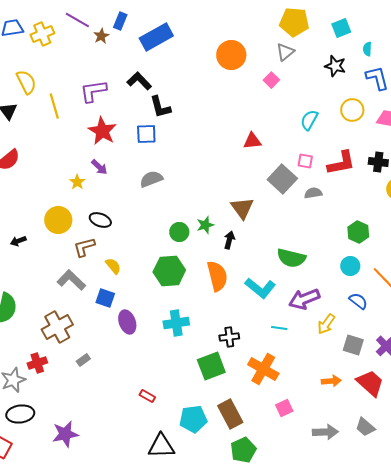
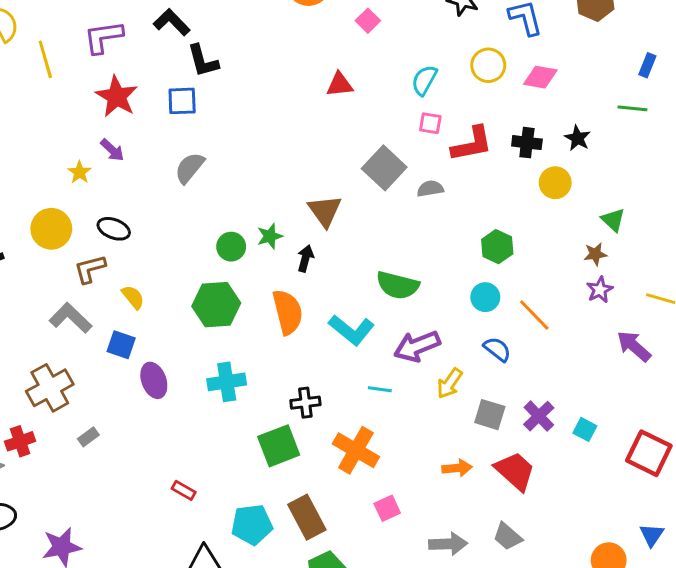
red triangle: (252, 141) -> (340, 85), moved
pink square: (305, 161) -> (430, 123), moved
gray semicircle: (151, 179) -> (190, 168), turned -30

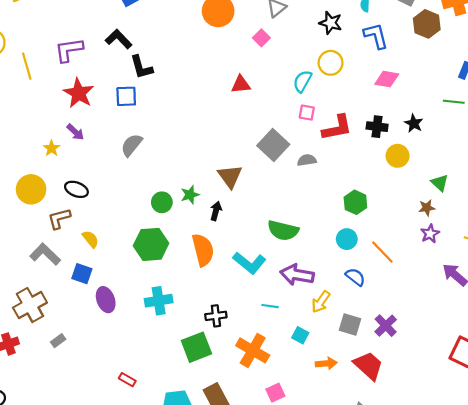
yellow circle: (488, 65) -> (331, 63), moved
purple arrow: (417, 346) -> (297, 275), turned 32
cyan square: (585, 429) -> (300, 335), moved

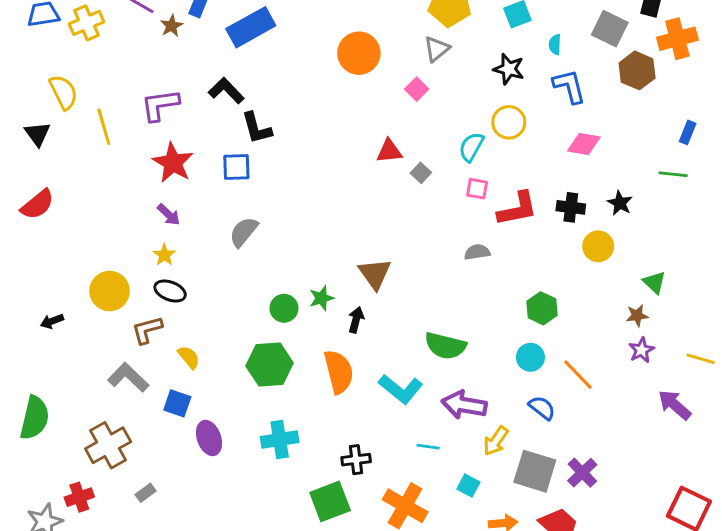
gray square: (273, 145) -> (421, 173), moved, size x0.5
yellow star: (52, 148) -> (164, 255), moved
gray square: (350, 324) -> (535, 471), size x1.4

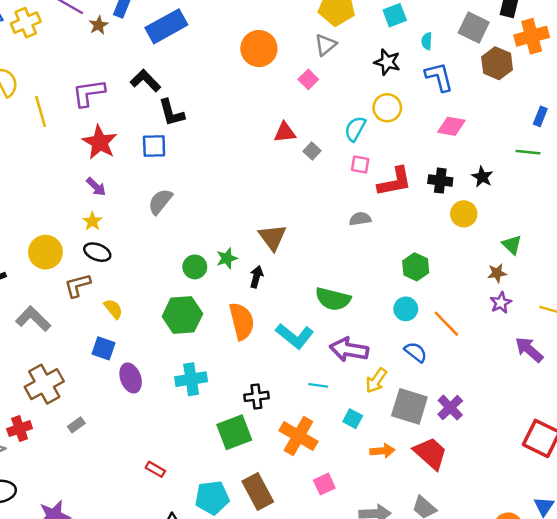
gray L-shape: (128, 377) -> (33, 319), moved

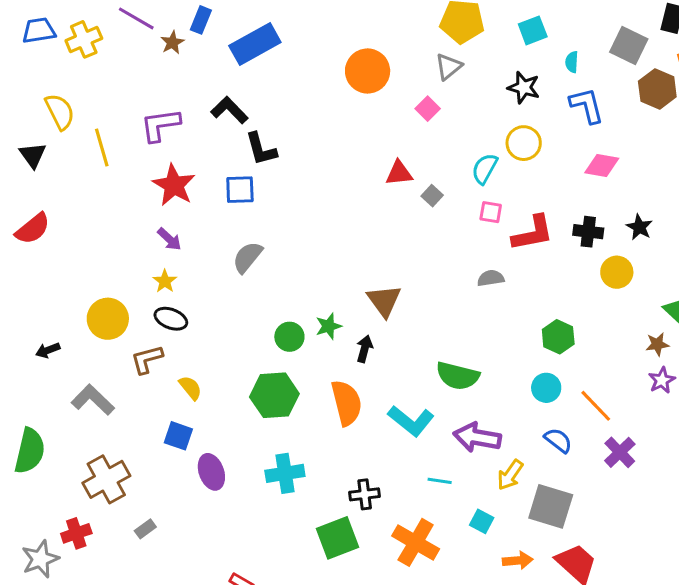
purple cross: (450, 408) -> (620, 452), moved

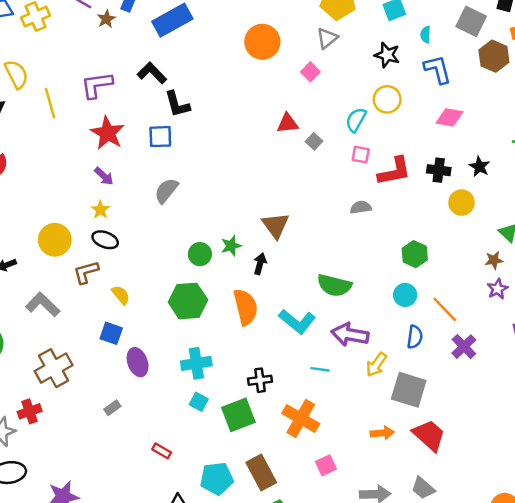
blue semicircle: (558, 440) -> (415, 337), turned 60
cyan square: (482, 521) -> (199, 402), moved
gray rectangle: (145, 529) -> (112, 408), moved

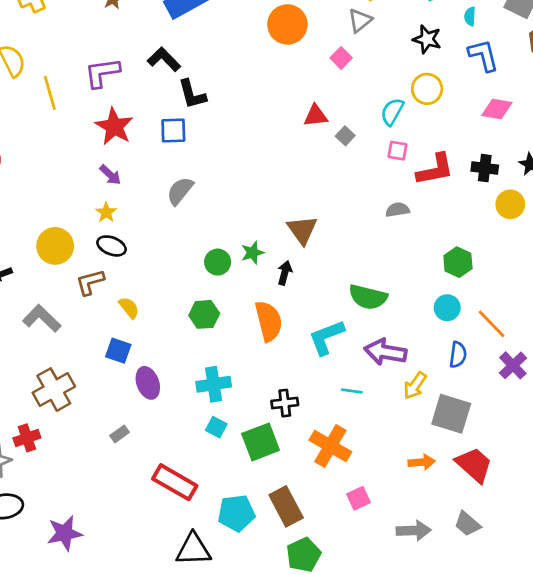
green hexagon: (188, 301) -> (204, 314), size x0.7
cyan L-shape: (297, 321) -> (326, 337), turned 120
red rectangle: (162, 451) -> (175, 482), size x2.0

